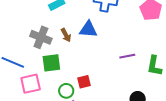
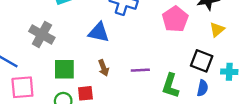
brown arrow: (66, 35) -> (103, 68), moved
green square: (51, 63) -> (64, 69), moved

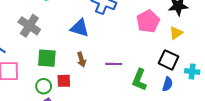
yellow triangle: (217, 30) -> (176, 33), moved

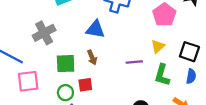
gray cross: (29, 26) -> (44, 33), turned 35
yellow triangle: (176, 33) -> (158, 46), moved
brown arrow: (81, 59) -> (92, 57), moved

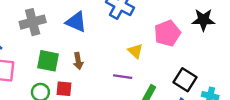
blue triangle: (95, 29) -> (76, 22), moved
yellow triangle: (158, 46) -> (135, 51), moved, turned -48

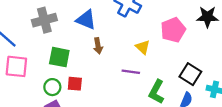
brown arrow: (78, 61) -> (98, 46), moved

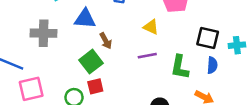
gray cross: (44, 20) -> (44, 33), turned 35
green square: (59, 57) -> (91, 62), moved, turned -30

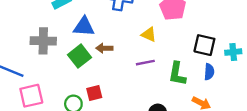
brown arrow: (106, 41) -> (104, 48), turned 119
green square: (91, 62) -> (79, 56), moved

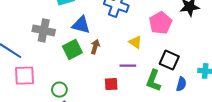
black square: (204, 45) -> (169, 60), moved
brown arrow: (104, 48) -> (95, 47), turned 96
red square: (94, 93) -> (111, 84), moved

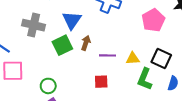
blue triangle: (81, 25) -> (72, 20), turned 48
yellow triangle: (135, 42) -> (133, 59), moved, turned -40
purple line: (128, 66) -> (107, 55), moved

